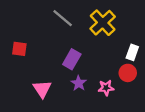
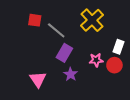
gray line: (63, 18) -> (56, 30), moved
red square: (19, 49) -> (35, 20), moved
pink star: (106, 88) -> (96, 60), moved

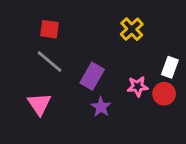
yellow cross: (92, 20) -> (132, 29), size x0.7
gray line: (56, 30) -> (50, 61), moved
pink triangle: (38, 79) -> (39, 104), moved

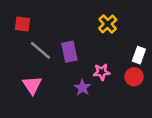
red square: (50, 29) -> (22, 24), moved
purple rectangle: (92, 76) -> (69, 52), moved, turned -42
pink star: (138, 86) -> (102, 72), moved

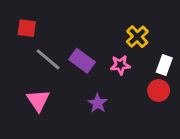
yellow cross: (108, 24) -> (137, 37), moved
purple rectangle: (69, 52) -> (82, 61), turned -42
pink star: (102, 72) -> (120, 65), moved

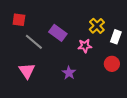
purple rectangle: (82, 61) -> (58, 33), moved
white rectangle: (164, 65) -> (116, 37), moved

